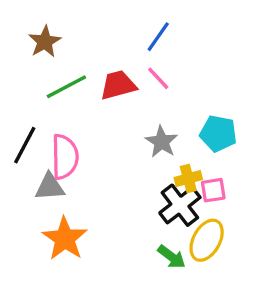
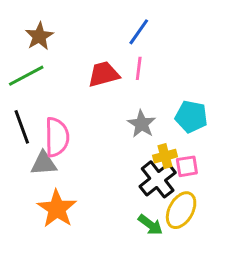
pink line: (158, 78) -> (139, 68), turned 50
green line: (66, 87) -> (26, 76), moved
black line: (25, 145) -> (22, 127), turned -48

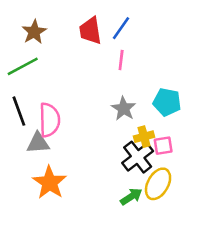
red trapezoid: (104, 74) -> (90, 31), moved, turned -84
green arrow: (150, 225) -> (131, 197), turned -70

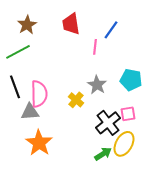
blue line: (121, 28) -> (111, 30), moved
yellow cross: (144, 137) -> (76, 100), moved, turned -35

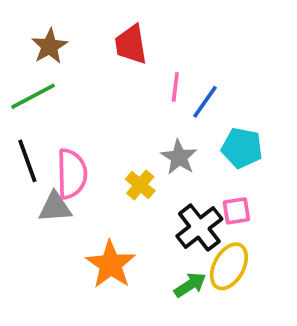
blue line: (111, 30) -> (205, 102), moved
orange star: (39, 143) -> (111, 264), moved

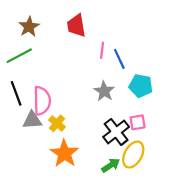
blue line: (205, 102) -> (119, 59), turned -60
yellow cross: (140, 185) -> (57, 123), moved

